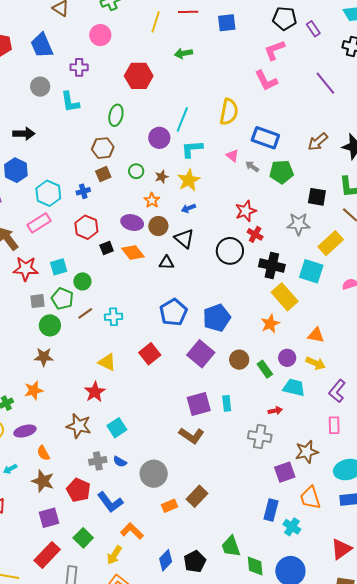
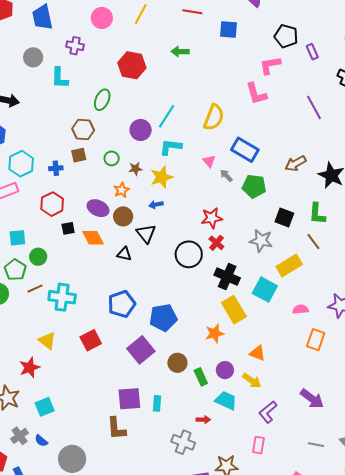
yellow line: (156, 22) -> (141, 14), moved
cyan cross: (114, 317) -> (62, 297), size x1.5
brown L-shape: (191, 435) -> (116, 428), turned 40
gray cross: (98, 461) -> (20, 436), turned -36

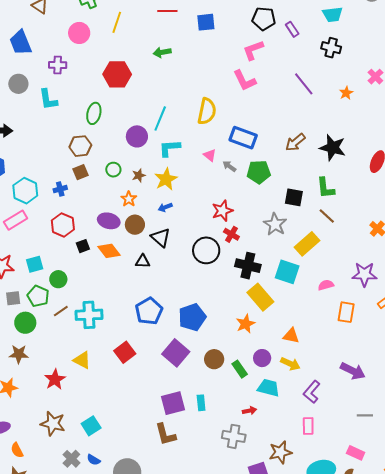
gray star: (261, 241) -> (275, 224), turned 30
red star: (30, 368) -> (55, 379), moved

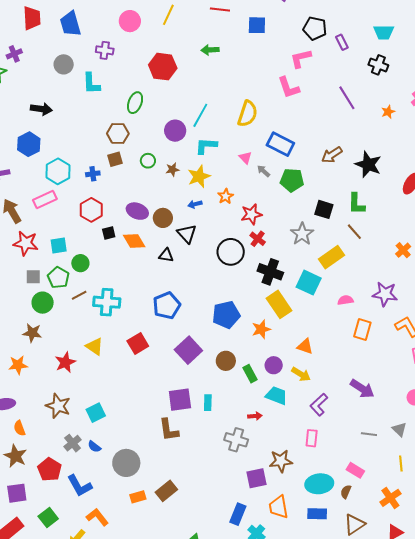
orange star: (129, 199) -> (226, 196), moved
blue pentagon: (192, 317) -> (226, 315), moved

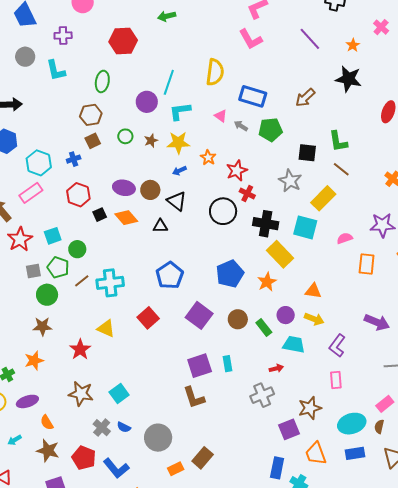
black star: (368, 164) -> (348, 79), moved
yellow star: (199, 176) -> (178, 143), turned 30
red star: (26, 243) -> (20, 239), turned -30
gray cross: (236, 440) -> (262, 395), turned -30
pink rectangle: (355, 470) -> (385, 404), turned -60

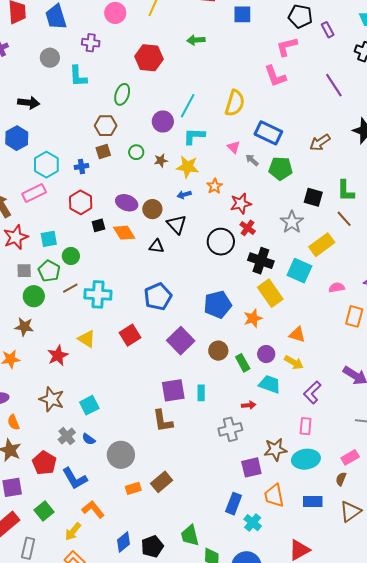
cyan ellipse: (352, 424) -> (306, 459), moved

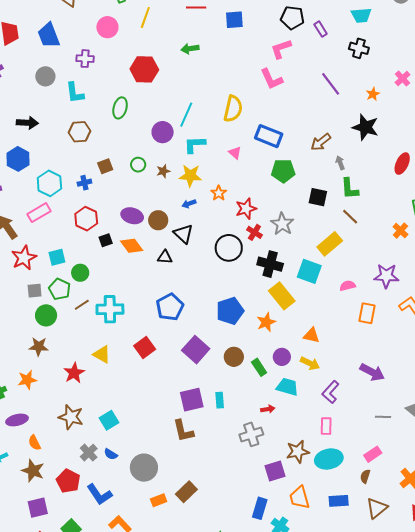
brown hexagon: (106, 126) -> (79, 132), moved
gray arrow: (252, 160) -> (340, 163), moved, turned 32
gray star: (292, 222) -> (282, 224), moved

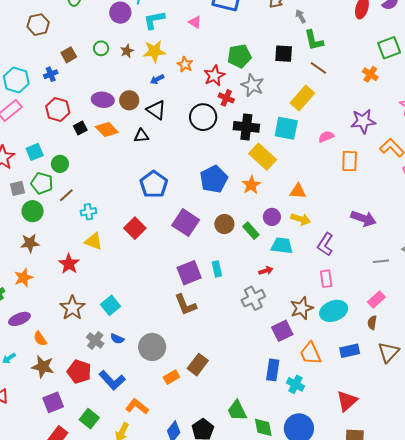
green pentagon: (283, 171) -> (239, 56), moved
cyan cross: (110, 309) -> (88, 212), moved, size x0.6
brown star: (71, 417) -> (72, 308), turned 30

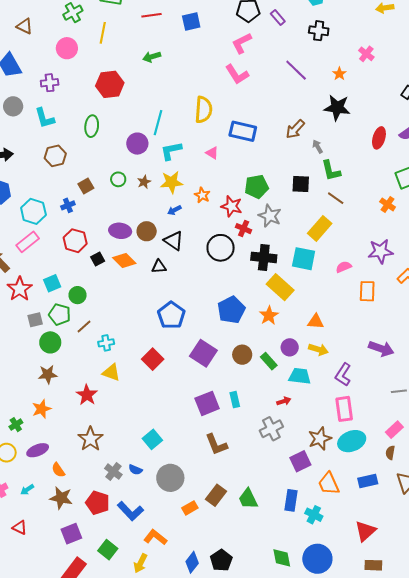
red star: (214, 76) -> (232, 206), turned -30
pink rectangle: (326, 279) -> (344, 409), size x1.4
cyan square: (111, 305) -> (152, 439), moved
brown L-shape: (185, 305) -> (216, 444), moved
green trapezoid: (237, 411) -> (248, 499), moved

